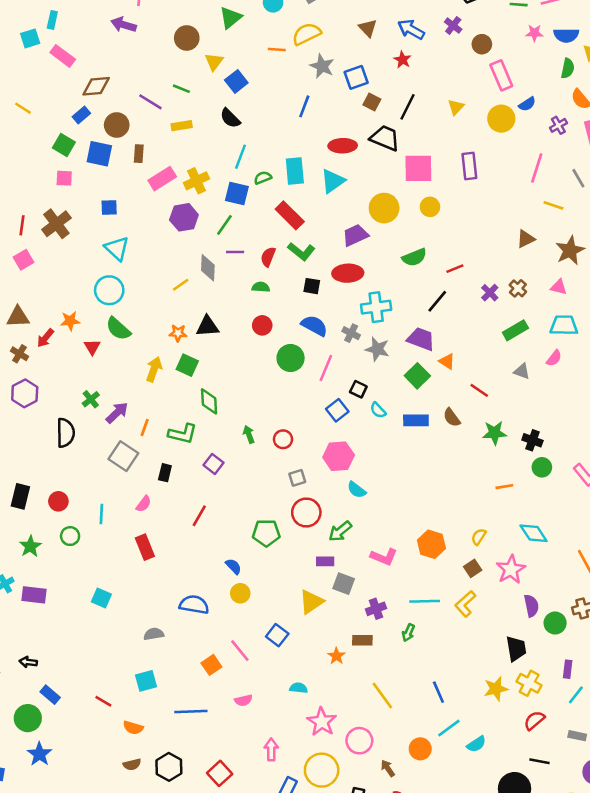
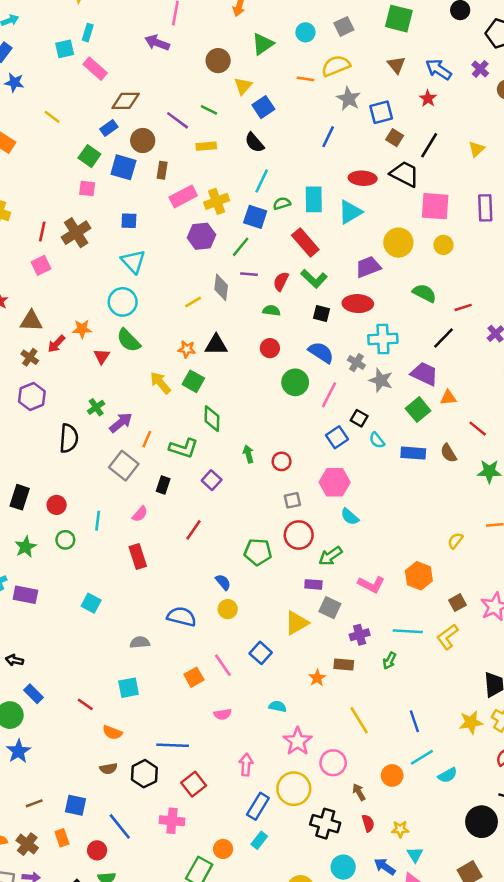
green semicircle: (414, 257) -> (424, 293), turned -135
orange triangle: (447, 361) -> (448, 398), turned -42
yellow arrow: (154, 369) -> (160, 383), turned -65
yellow semicircle: (479, 537) -> (455, 541), moved
blue line: (191, 711) -> (173, 745), moved

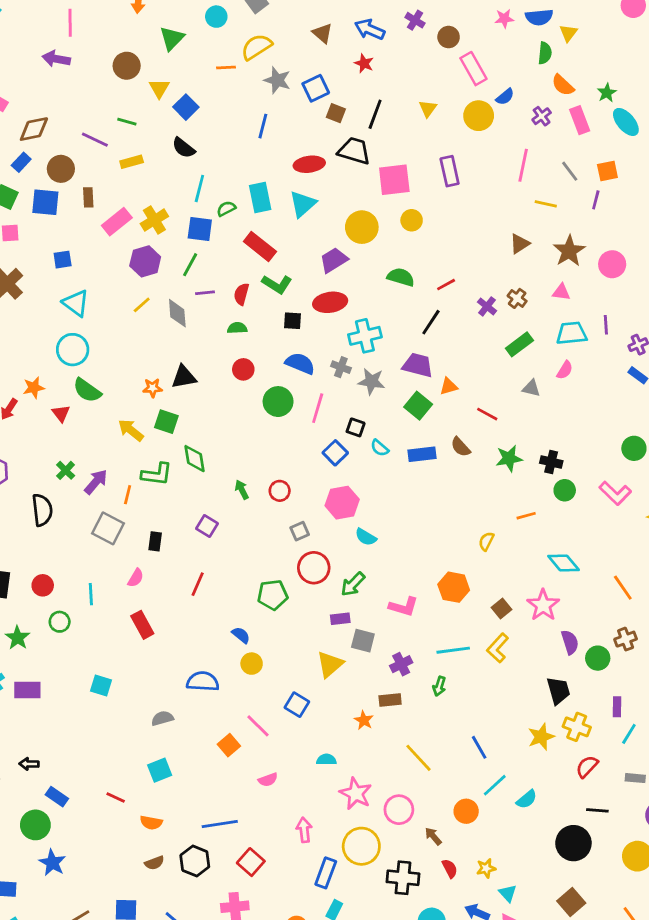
yellow line: (193, 302) -> (142, 305), moved
green L-shape: (184, 448) -> (157, 474), moved

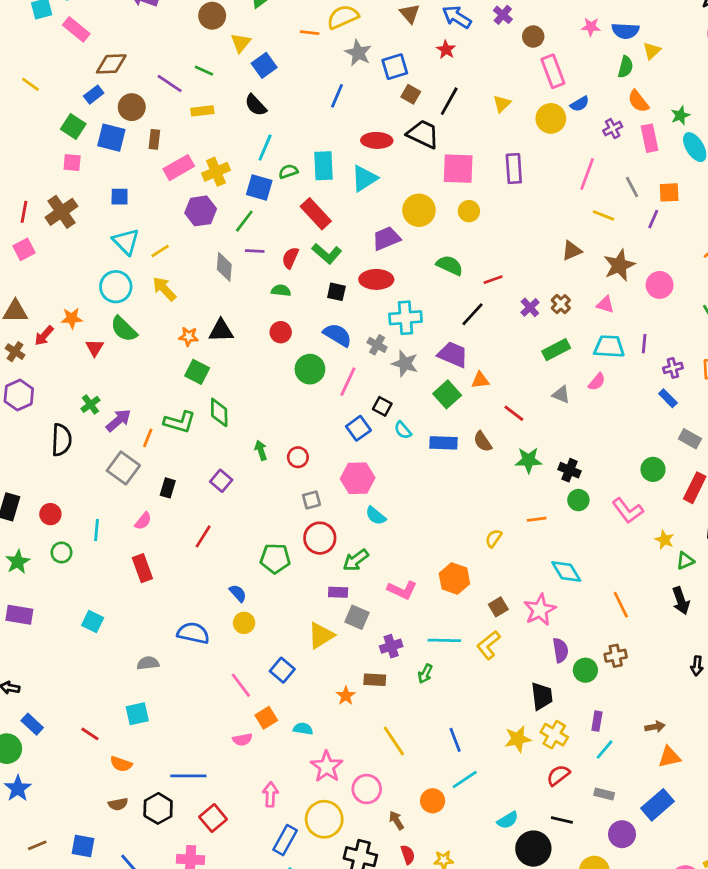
yellow line: (142, 305) -> (160, 251), moved
yellow arrow: (131, 430) -> (164, 289), moved
orange square: (229, 745) -> (266, 718), moved
cyan semicircle: (527, 799) -> (508, 820), moved

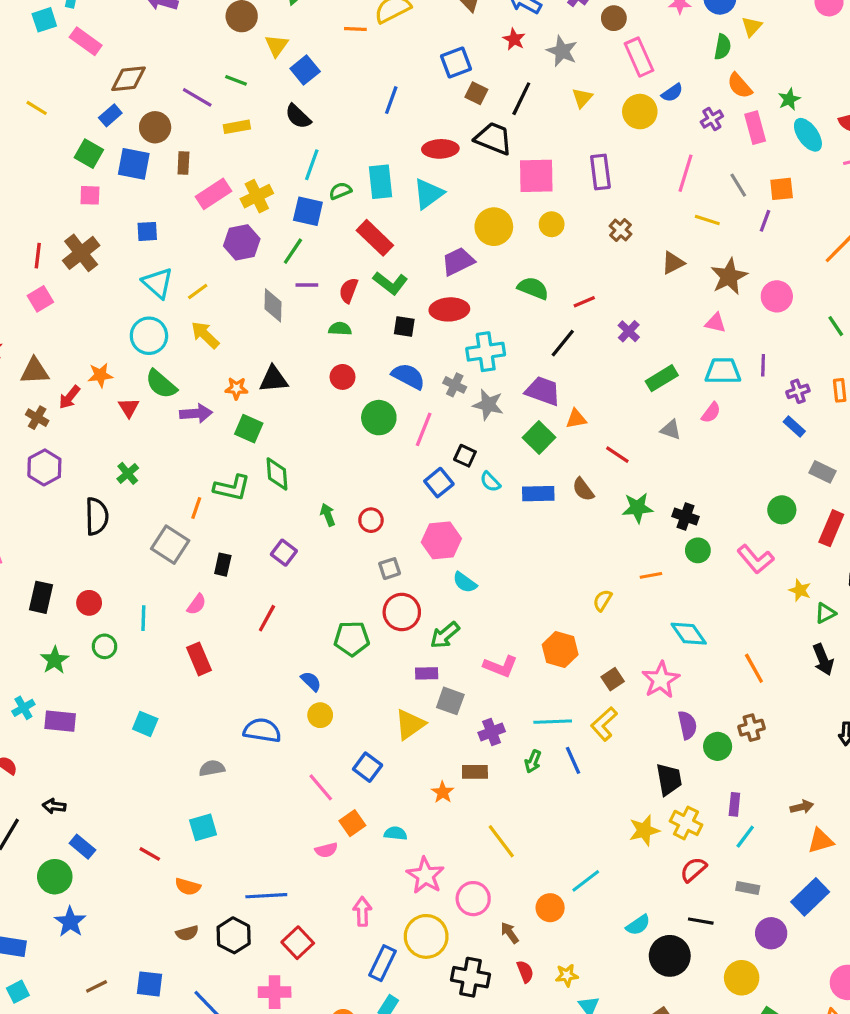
gray star: (358, 53) -> (562, 51), moved
brown cross: (561, 304) -> (621, 230), moved
purple arrow: (118, 420) -> (196, 413), moved, turned 40
blue line: (455, 740) -> (573, 760), moved

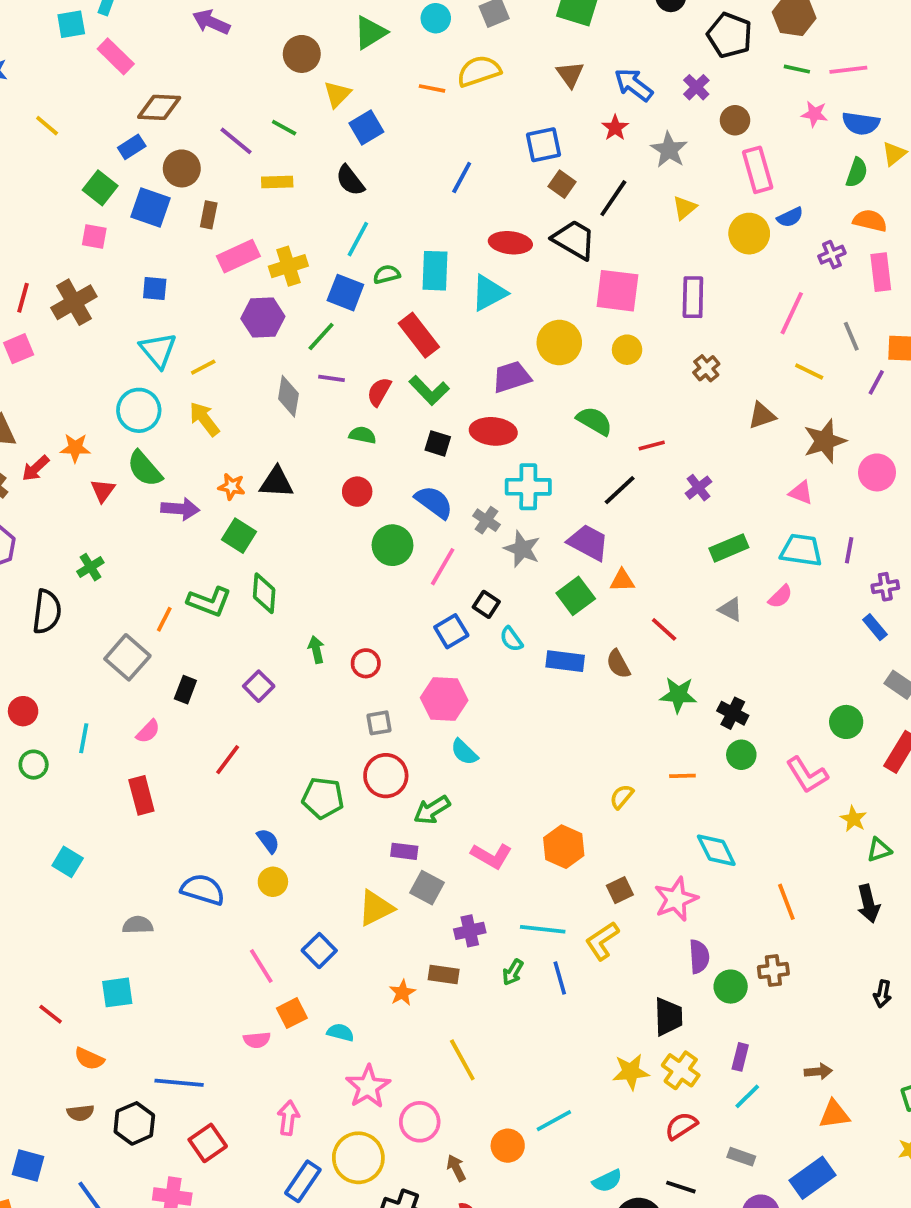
orange semicircle: (740, 86) -> (870, 221), turned 136

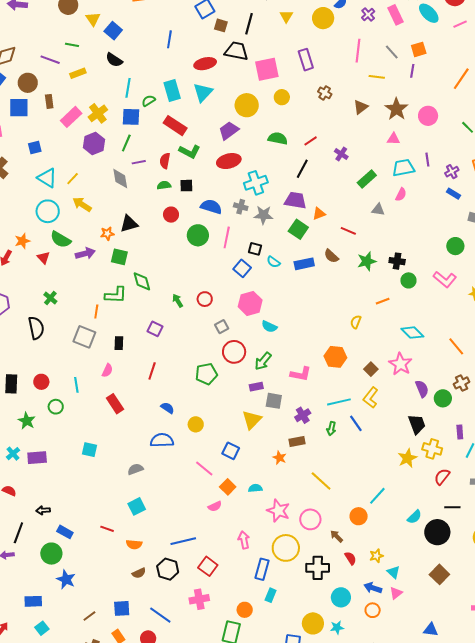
black square: (438, 443) -> (186, 186), moved
blue semicircle: (268, 841) -> (168, 408), moved

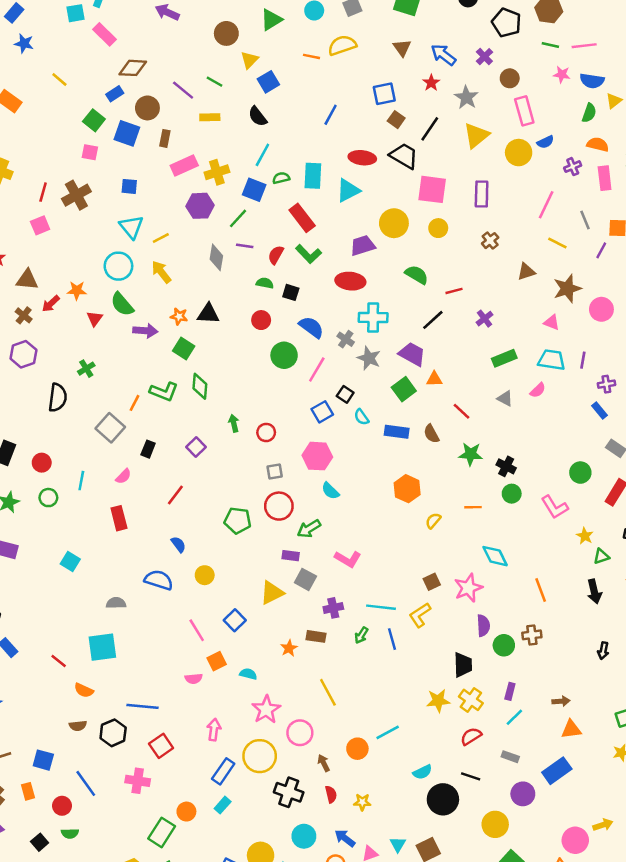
yellow triangle: (286, 16) -> (476, 135), size x1.6
orange hexagon: (335, 357) -> (407, 489), moved
cyan square: (137, 506) -> (102, 647), size x1.4
cyan triangle: (393, 572) -> (398, 844), moved

